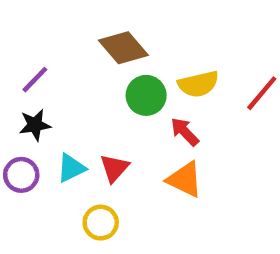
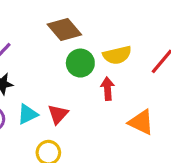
red arrow: (185, 132) -> (108, 89), turned 40
orange triangle: (185, 179) -> (141, 122), moved

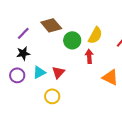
brown diamond: (64, 29) -> (51, 25), moved
yellow semicircle: (117, 55) -> (95, 35), turned -48

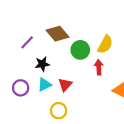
black star: (23, 53) -> (42, 64), moved

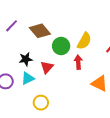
purple line: (27, 42) -> (12, 26), moved
red triangle: (65, 85) -> (47, 67), moved

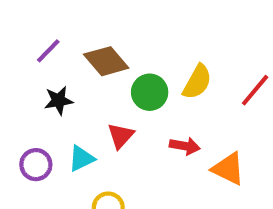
black star: (26, 59) -> (59, 100), moved
red arrow: (78, 62) -> (185, 146), moved, turned 104

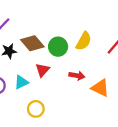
brown diamond: (106, 61) -> (32, 43), moved

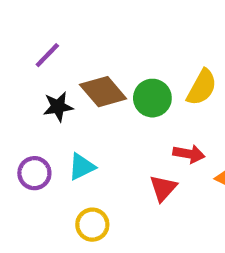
red triangle: (42, 70) -> (163, 188), moved
yellow circle: (36, 109) -> (92, 225), moved

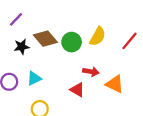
red triangle: (163, 188) -> (77, 90), turned -42

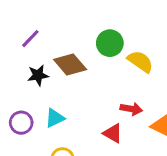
yellow semicircle: (98, 36) -> (140, 61), turned -84
green circle: (72, 42) -> (110, 43), moved

